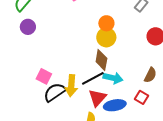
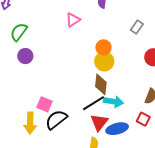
yellow arrow: (71, 86) -> (30, 123), moved

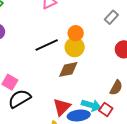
brown diamond: (101, 84) -> (68, 69), turned 65
cyan arrow: (114, 102) -> (91, 105), moved
black line: (94, 103) -> (47, 45), moved

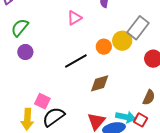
gray rectangle: (111, 17) -> (138, 28), size x1.6
yellow circle: (75, 47) -> (122, 41), moved

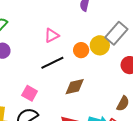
pink triangle: (74, 18) -> (52, 35), moved
pink square: (42, 101) -> (30, 93), moved

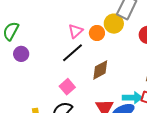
pink triangle: (52, 35) -> (75, 31), moved
pink square: (30, 93) -> (67, 87), moved, turned 35

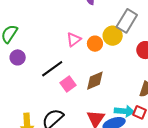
black line: (72, 53) -> (52, 69), moved
pink square: (67, 87) -> (68, 84), moved

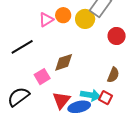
orange circle: (95, 44) -> (63, 15), moved
pink square: (68, 84) -> (42, 77), moved

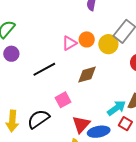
brown diamond: (64, 62) -> (87, 75), moved
cyan arrow: (91, 95) -> (117, 108), moved, turned -48

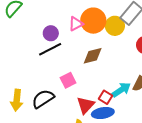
orange circle: (87, 39) -> (93, 21), size x1.6
purple circle: (11, 54) -> (51, 33), moved
red square: (125, 124) -> (105, 97), moved

